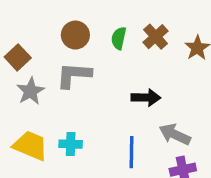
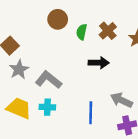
brown circle: (75, 35) -> (58, 19), moved
gray L-shape: (74, 75) -> (49, 80), moved, turned 35
black arrow: (146, 98) -> (99, 63), moved

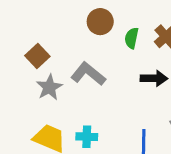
gray L-shape: (49, 80) -> (88, 74), moved

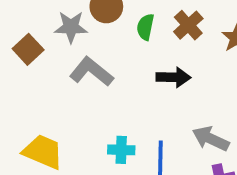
gray star: (49, 87) -> (71, 27), moved, turned 30
cyan cross: (87, 137) -> (121, 150), moved

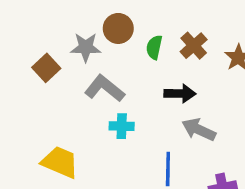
gray arrow: (211, 139) -> (199, 130), moved
cyan cross: (121, 150) -> (122, 126), moved

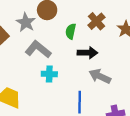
gray star: (86, 47) -> (26, 22), turned 30
green semicircle: (154, 47) -> (71, 31), moved

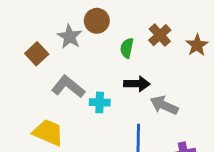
gray L-shape: (38, 49) -> (68, 87), moved
black arrow: (87, 53) -> (137, 84), moved

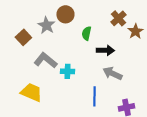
brown cross: (160, 35) -> (118, 18), moved
black arrow: (137, 84) -> (105, 50), moved

